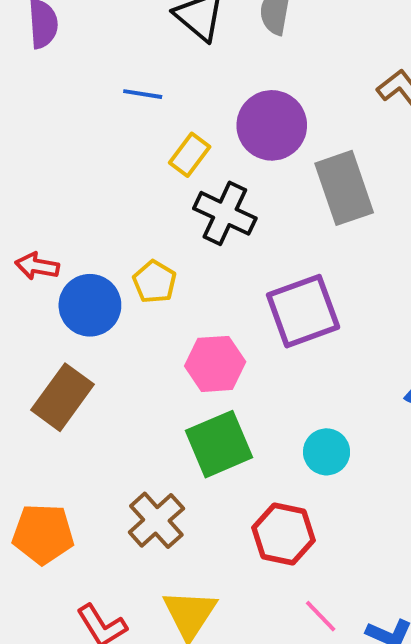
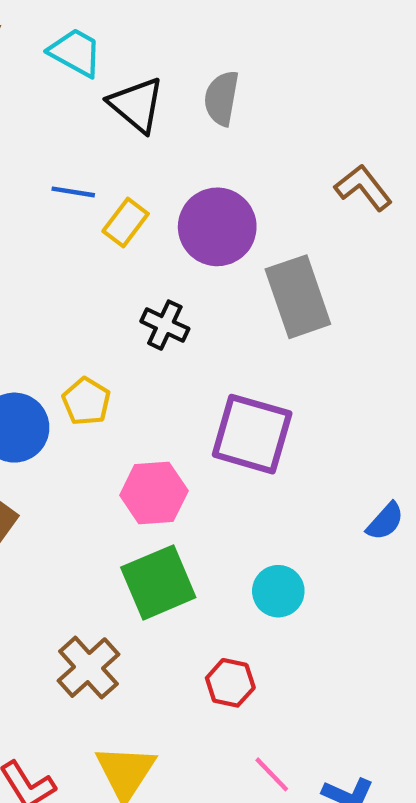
yellow rectangle: (190, 155) -> (126, 223), moved
black cross: (225, 213) -> (165, 325), size x0.7
purple square: (303, 311) -> (252, 434), turned 36
red hexagon: (284, 534) -> (230, 683), size x0.7

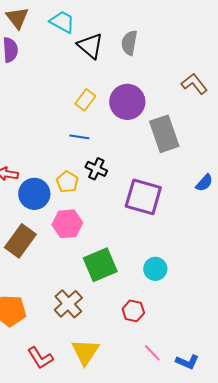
blue line: (73, 192) -> (79, 137), moved
black cross: (165, 325) -> (96, 169), moved
pink hexagon: (154, 493) -> (67, 224), moved
blue semicircle: (385, 521) -> (204, 183), moved

